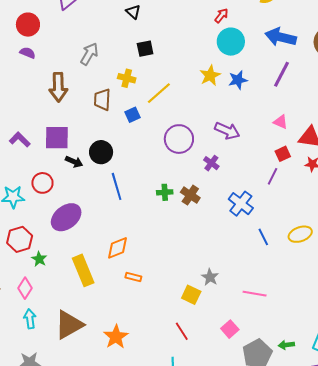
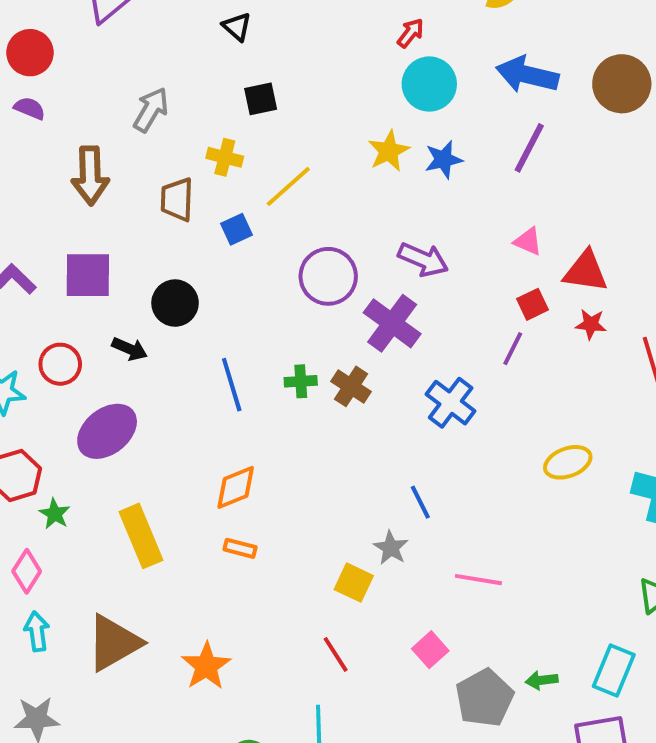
black arrow: (74, 162) -> (130, 349), moved
purple cross: (211, 163) -> (392, 323), size x1.8
blue line: (117, 186) -> (232, 385), moved
blue line: (263, 237) -> (420, 502), moved
orange diamond: (117, 248) -> (236, 487), moved

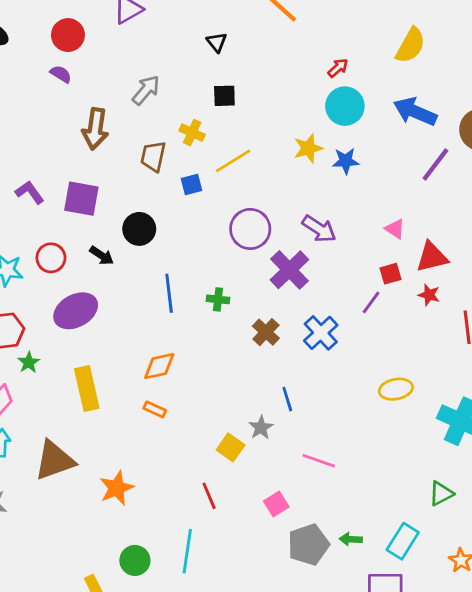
purple line: (529, 148) -> (435, 164), moved
red triangle: (586, 271) -> (432, 257), turned -32
brown cross: (351, 386) -> (266, 332), moved

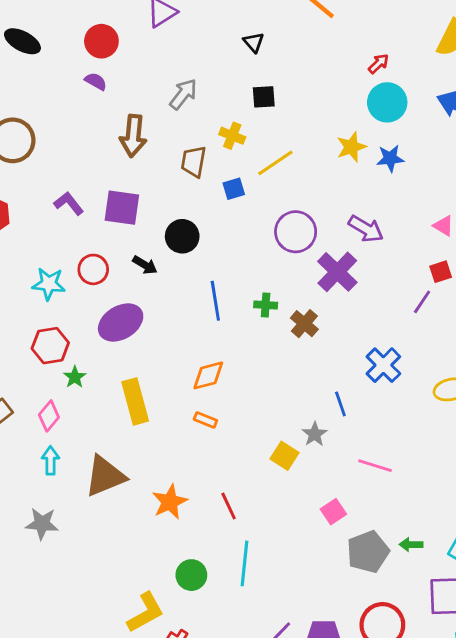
brown cross: (266, 332) -> (304, 324), moved
blue cross: (321, 333) -> (383, 365), moved
red line: (209, 496) -> (229, 506), moved

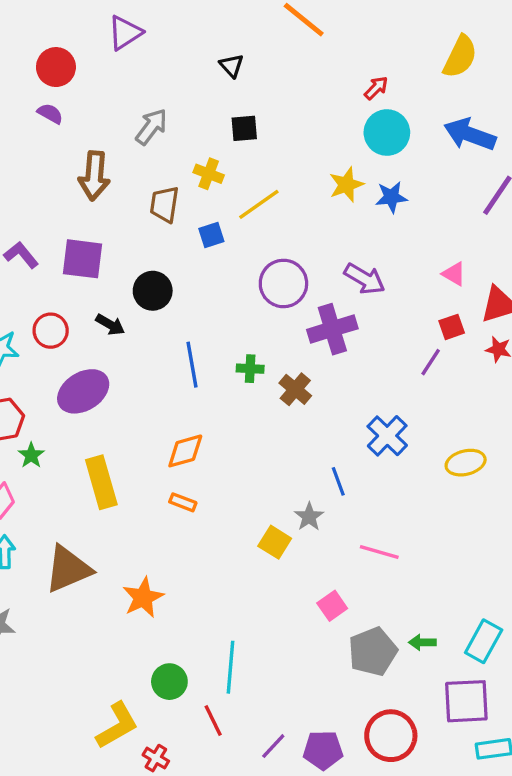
purple cross: (337, 272) -> (332, 329), turned 30
red line: (229, 506) -> (213, 721), moved

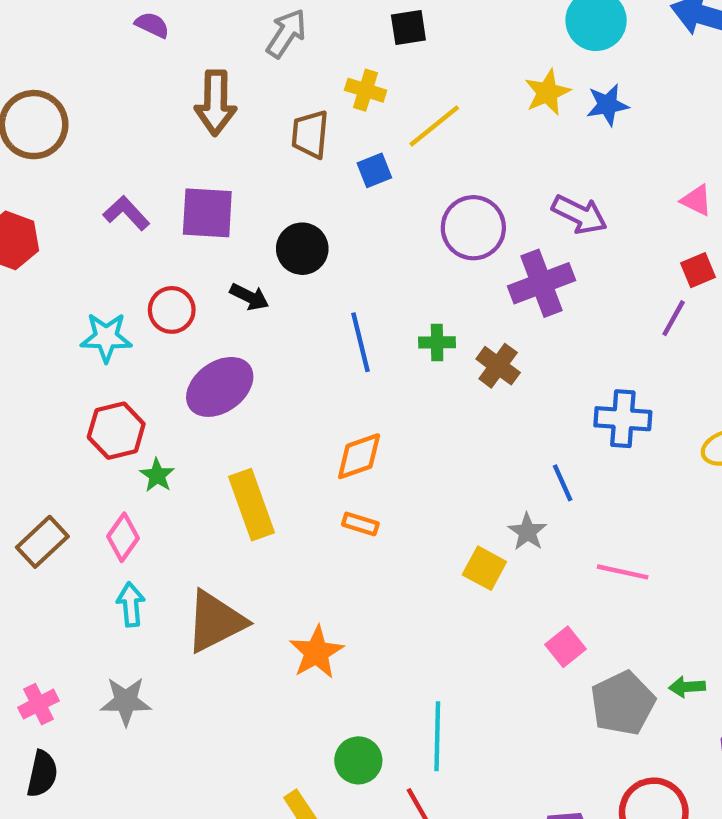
blue cross: (387, 436) -> (623, 419), turned -36

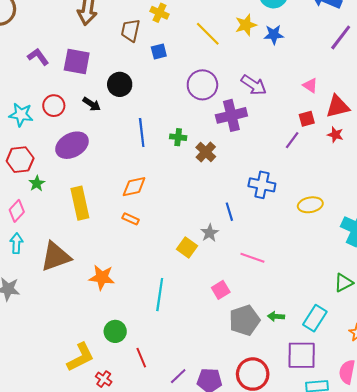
yellow line: (434, 126) -> (208, 34), moved, turned 76
orange star: (316, 652) -> (102, 277), turned 30
cyan line: (437, 736) -> (160, 295), moved

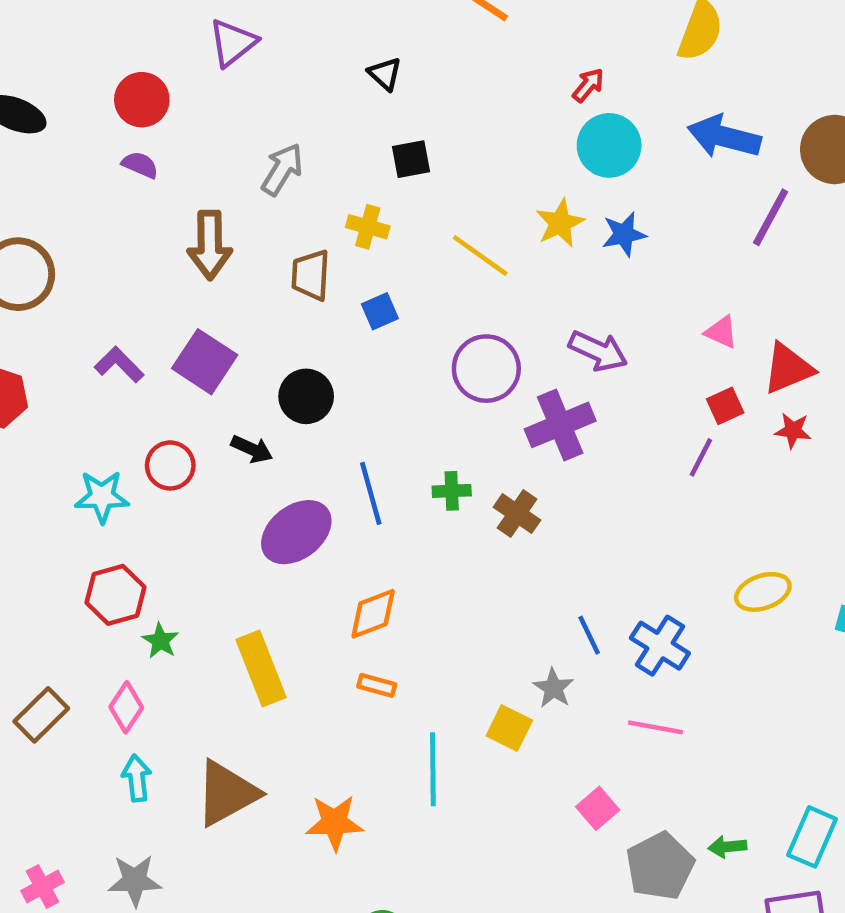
purple square: (77, 62) -> (205, 362), turned 32
purple ellipse: (72, 145) -> (296, 532), moved
blue cross: (262, 185) -> (660, 646), moved, turned 30
cyan line: (160, 295) -> (433, 769), moved

